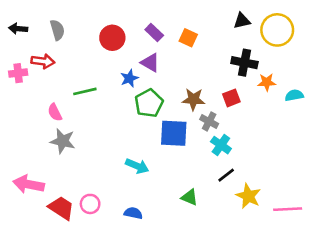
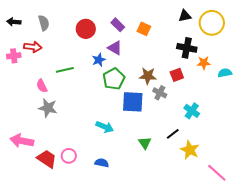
cyan cross: (221, 145) -> (192, 111), moved
green triangle: (190, 197) -> (145, 143), moved, turned 32
pink line: (288, 209) -> (217, 173), moved, turned 45

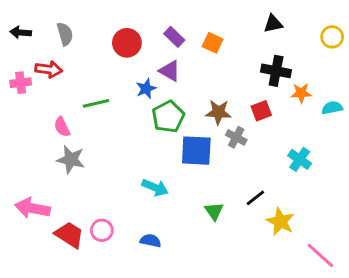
yellow circle: (212, 23) -> (332, 37), moved, size x0.6
cyan cross: (192, 111) -> (300, 159), moved

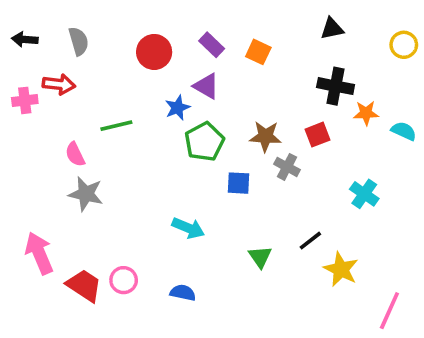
cyan semicircle: (332, 108) -> (404, 131), turned 36
blue square: (196, 151) -> (239, 183), size x0.6
pink arrow: (32, 208) -> (39, 253), turned 56
pink line: (320, 255) -> (389, 311), turned 72

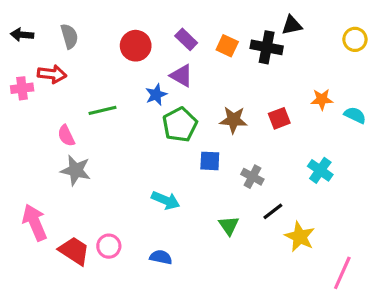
black cross: (336, 86) -> (267, 47), moved
gray cross: (287, 167) -> (252, 177), moved

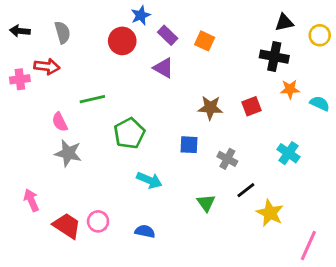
black triangle: (292, 25) -> (284, 22), moved
black cross: (267, 47) -> (274, 57), moved
blue star: (156, 95) -> (141, 15), moved
green pentagon: (180, 125) -> (129, 133), moved
pink arrow: (35, 222) -> (31, 200), size x0.7

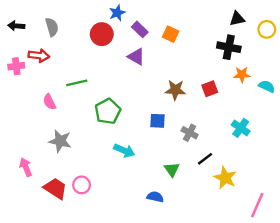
gray star: (68, 153) -> (60, 141), moved
blue semicircle: (145, 231) -> (155, 197), moved

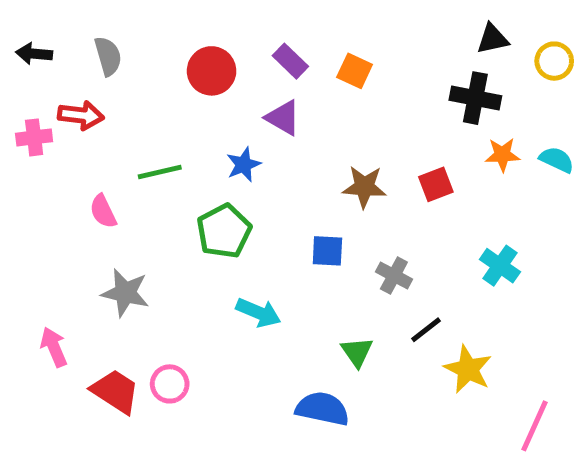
blue star: (117, 13) -> (244, 165), moved
cyan semicircle: (267, 86) -> (557, 160), moved
blue semicircle: (155, 197) -> (322, 409), size x1.5

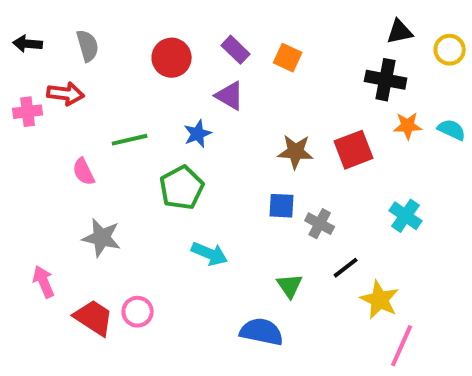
red square: (436, 184) -> (354, 150), size x1.4
blue square: (327, 251) -> (282, 206), moved
pink line: (534, 426) -> (402, 346), moved

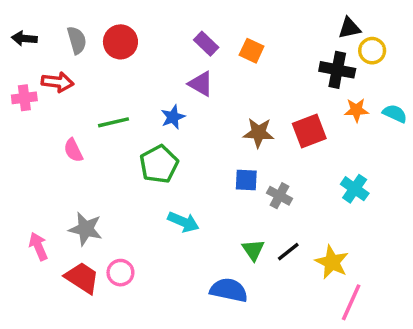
yellow circle: (450, 50) -> (372, 51), moved
red circle: (172, 58) -> (120, 42), moved
gray star: (102, 238) -> (86, 229), moved
black line: (346, 268) -> (288, 252), moved

